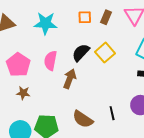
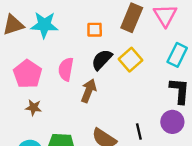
orange square: (85, 17) -> (95, 30), moved
brown rectangle: (106, 17) -> (132, 18), size x1.6
cyan star: (45, 23) -> (44, 25), moved

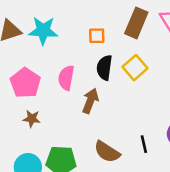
black semicircle: (102, 60) -> (104, 68), turned -35

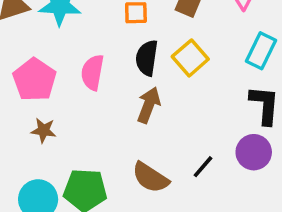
brown arrow: (90, 101) -> (149, 105), moved
black line: (144, 144) -> (203, 167), turned 54

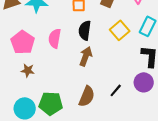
yellow square: (190, 58) -> (120, 30), moved
brown semicircle: (150, 178) -> (87, 96), turned -100

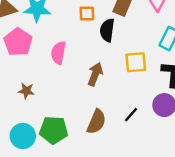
black semicircle: (85, 30) -> (107, 30), moved
yellow square: (120, 30) -> (136, 62), moved, turned 36
pink pentagon: (23, 42) -> (18, 42), moved

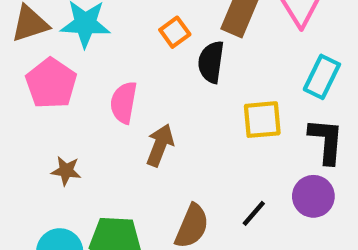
orange square: (87, 13) -> (175, 32), turned -35
brown arrow: (95, 74) -> (160, 145), moved

